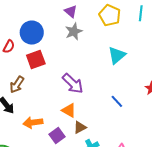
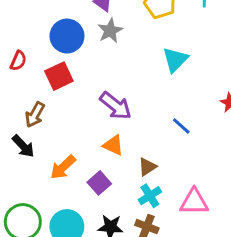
blue circle: (32, 33) -> (67, 36), moved
orange arrow: (33, 123) -> (63, 167), turned -30
brown triangle: (80, 127) -> (147, 167), moved

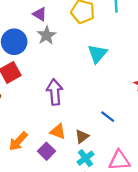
purple arrow: (116, 106) -> (55, 92), turned -130
blue line: (181, 126) -> (108, 117), moved
orange triangle: (113, 145) -> (58, 131), moved

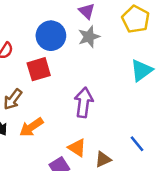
orange arrow: (18, 141) -> (31, 127), moved

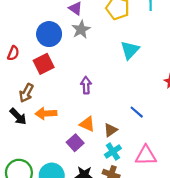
purple arrow: (84, 102) -> (86, 85), size x0.7
orange arrow: (31, 127) -> (46, 113), turned 42

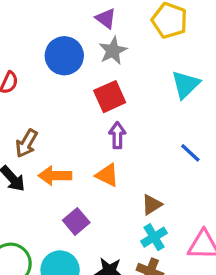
red square: (44, 64) -> (110, 97), moved
blue line: (137, 112) -> (190, 153), moved
orange triangle: (87, 124) -> (107, 175), moved
purple square: (75, 143) -> (76, 221), moved

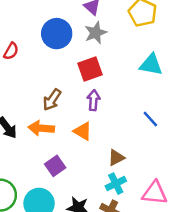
cyan triangle: (186, 85) -> (151, 65), turned 50
brown arrow: (26, 143) -> (52, 100), moved

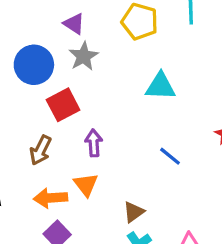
red square: (90, 69) -> (63, 105), moved
orange arrow: (41, 128) -> (50, 198), moved
orange triangle: (83, 131) -> (86, 185), turned 30

